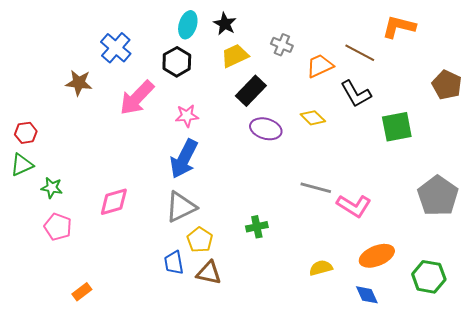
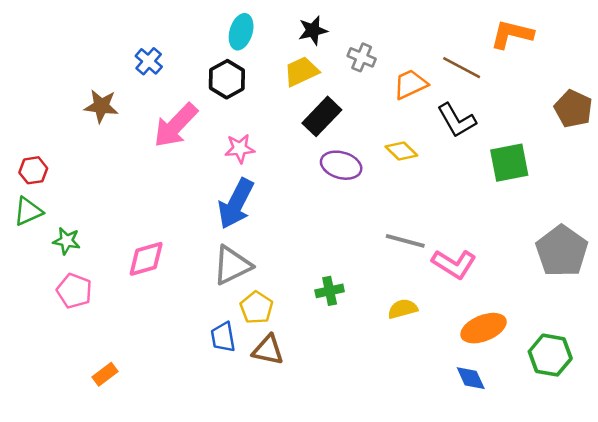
black star: (225, 24) -> (313, 30), moved, turned 30
blue cross: (116, 48) -> (149, 61), size x0.7
yellow semicircle: (321, 268) -> (403, 309), moved

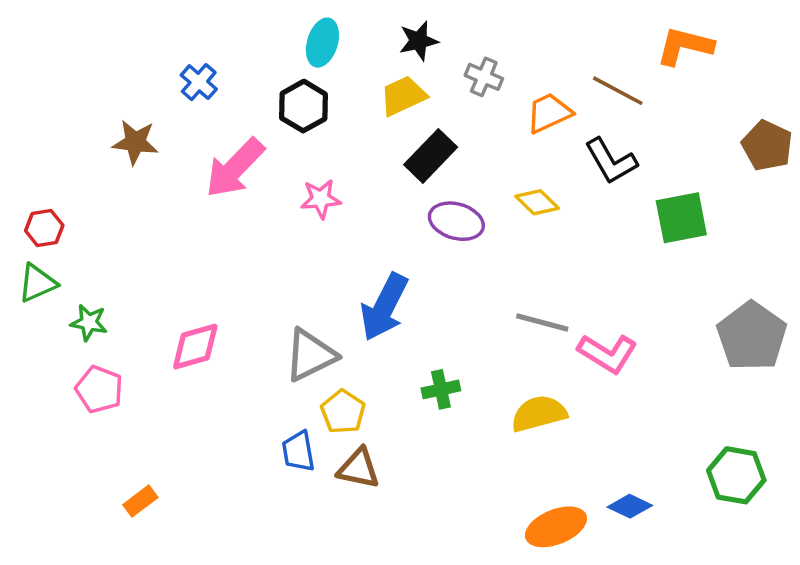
blue arrow: (236, 204) -> (384, 307), moved
yellow semicircle: (403, 309) -> (539, 413), size x1.4
orange ellipse: (484, 328) -> (556, 527), moved
blue diamond: (471, 378) -> (630, 506), turned -40

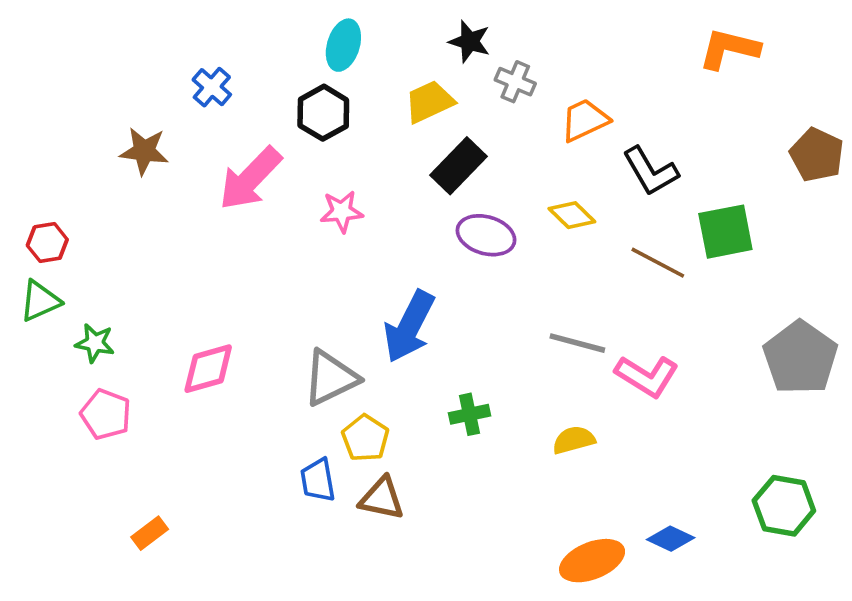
black star: (419, 41) -> (470, 41), moved, turned 30
brown line: (618, 91) -> (658, 263), moved
yellow semicircle: (539, 413) -> (574, 440), size x0.7

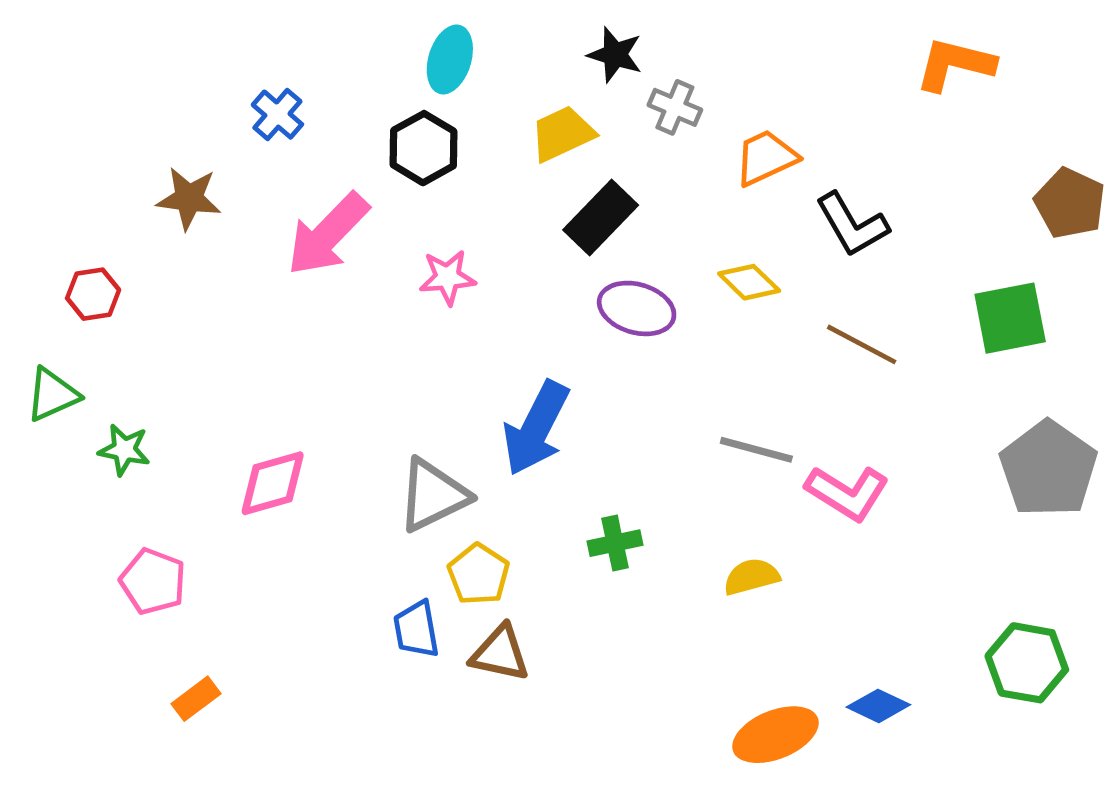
green square: (725, 232) -> (1010, 318), moved
red hexagon: (47, 243) -> (93, 294), moved
pink pentagon: (106, 414) -> (153, 581), moved

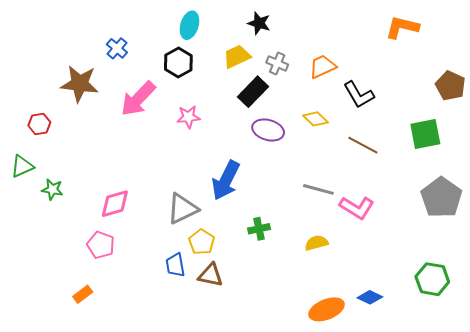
gray cross: (675, 107) -> (277, 63), moved
brown star: (189, 198) -> (80, 84), size x1.4
pink pentagon: (153, 581) -> (101, 245), moved

